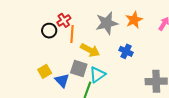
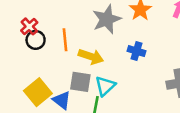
red cross: (64, 20) -> (29, 26), moved
yellow square: (45, 71) -> (38, 92), size x1.5

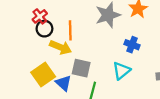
yellow arrow: (91, 57) -> (61, 47), moved
cyan triangle: (105, 86) -> (121, 71), moved

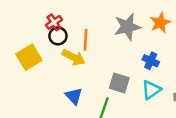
gray square: (81, 68) -> (119, 83), moved
cyan triangle: (121, 71) -> (151, 90), moved
yellow square: (43, 75) -> (29, 57), moved

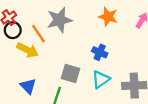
orange star: (160, 23) -> (108, 17), turned -30
gray star: (127, 27) -> (59, 20), moved
orange line: (86, 40) -> (39, 34), turned -36

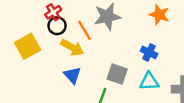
cyan triangle: (101, 79) -> (149, 81), turned 30
blue triangle: (28, 86) -> (72, 75), moved

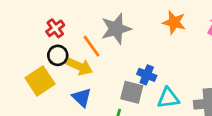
black circle: (57, 26) -> (58, 55), moved
yellow square: (28, 46) -> (40, 81), moved
blue cross: (149, 52) -> (147, 75), moved

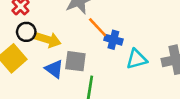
orange line: (92, 46) -> (98, 27), moved
gray square: (132, 92) -> (75, 61), moved

